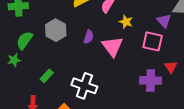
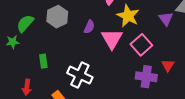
yellow star: (126, 22) -> (128, 16), size x1.6
pink square: (153, 41) -> (141, 45), moved, turned 30
green rectangle: (47, 76) -> (43, 61), turned -56

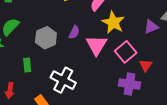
gray hexagon: (57, 17) -> (46, 38), moved
purple triangle: (166, 19) -> (151, 27), turned 42
red triangle: (168, 65) -> (146, 65), moved

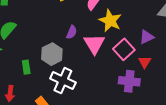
purple triangle: (151, 27) -> (147, 37), moved
gray hexagon: (46, 38) -> (52, 54), moved

